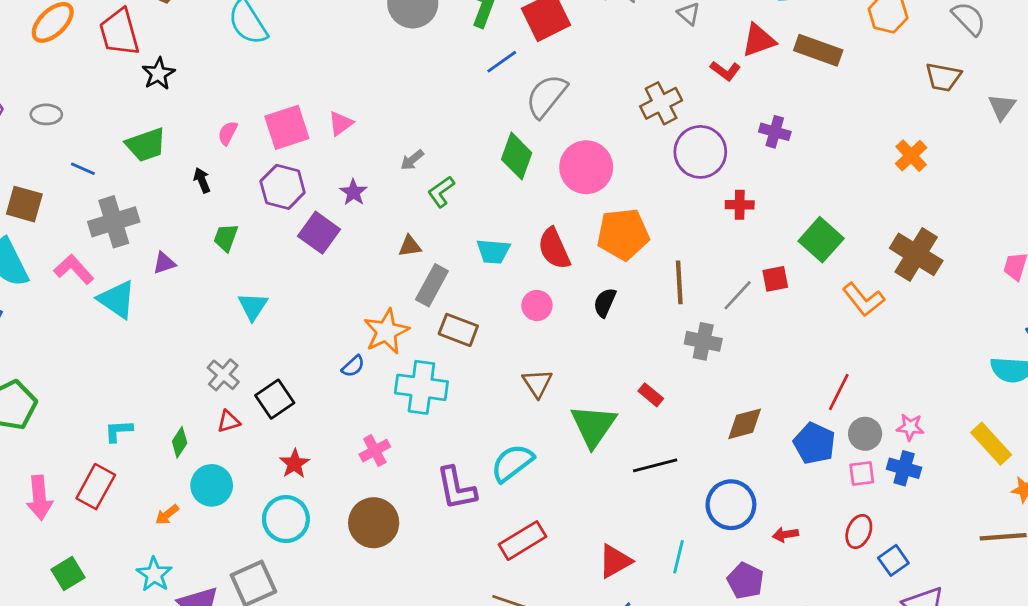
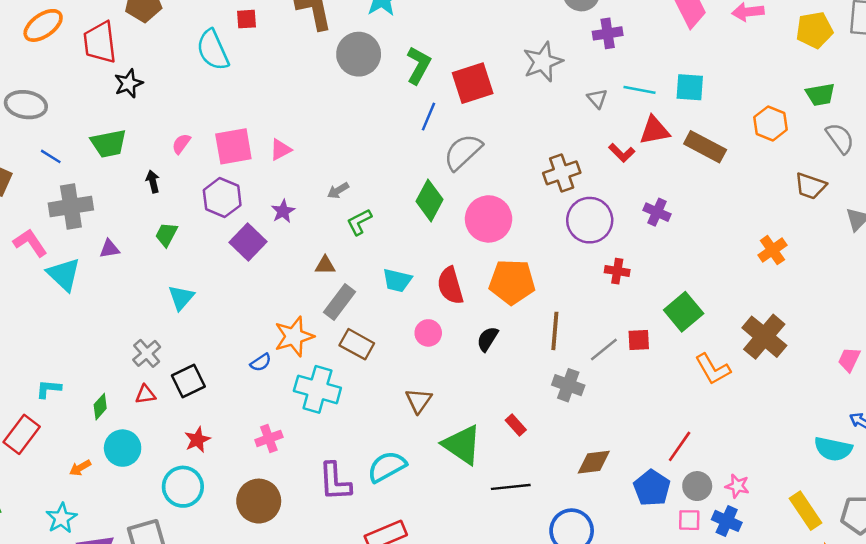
blue line: (502, 62) -> (429, 117), turned -40
gray ellipse: (46, 114) -> (26, 105), size x1.5
green triangle: (593, 426) -> (462, 445), turned -39

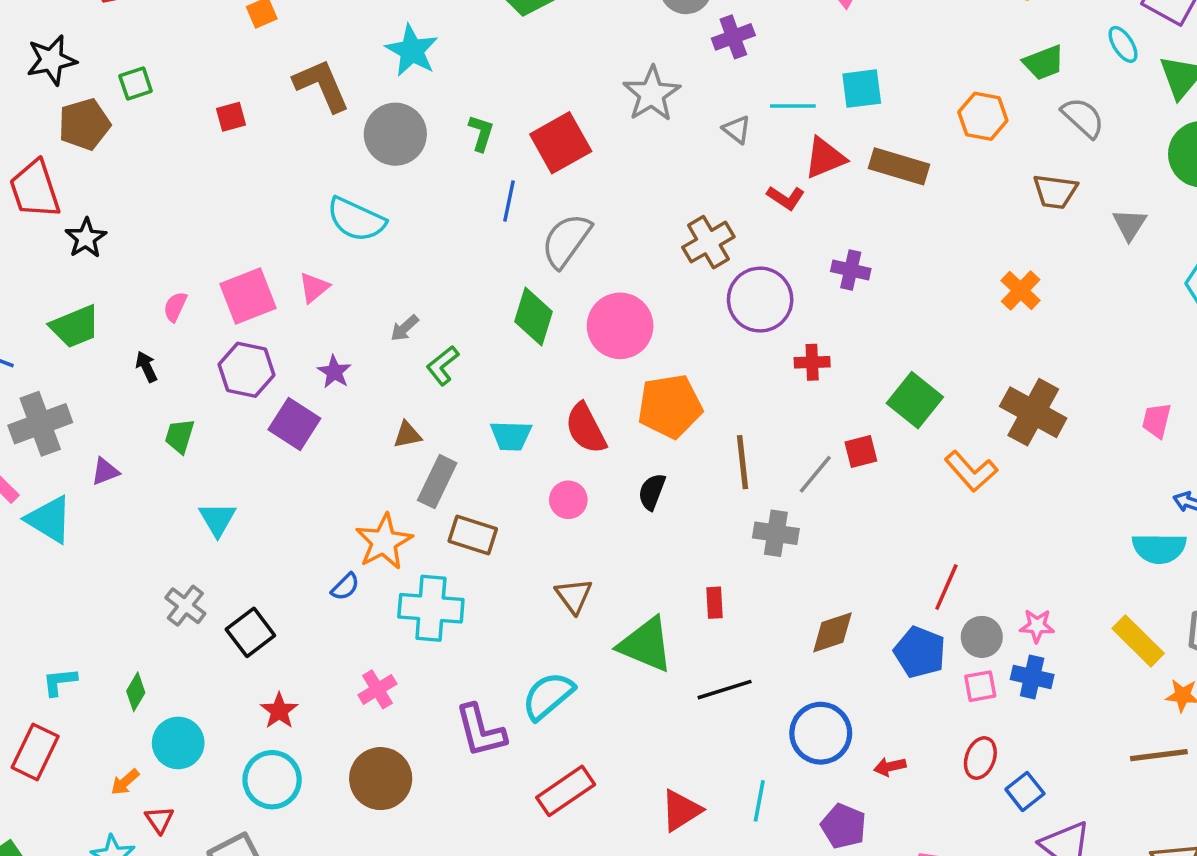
cyan semicircle: (213, 50) -> (356, 219), moved, turned -30
green L-shape: (419, 65) -> (481, 133), size x0.7
red triangle: (145, 395) -> (159, 820), moved, turned -45
red rectangle: (516, 425) -> (715, 603), turned 50

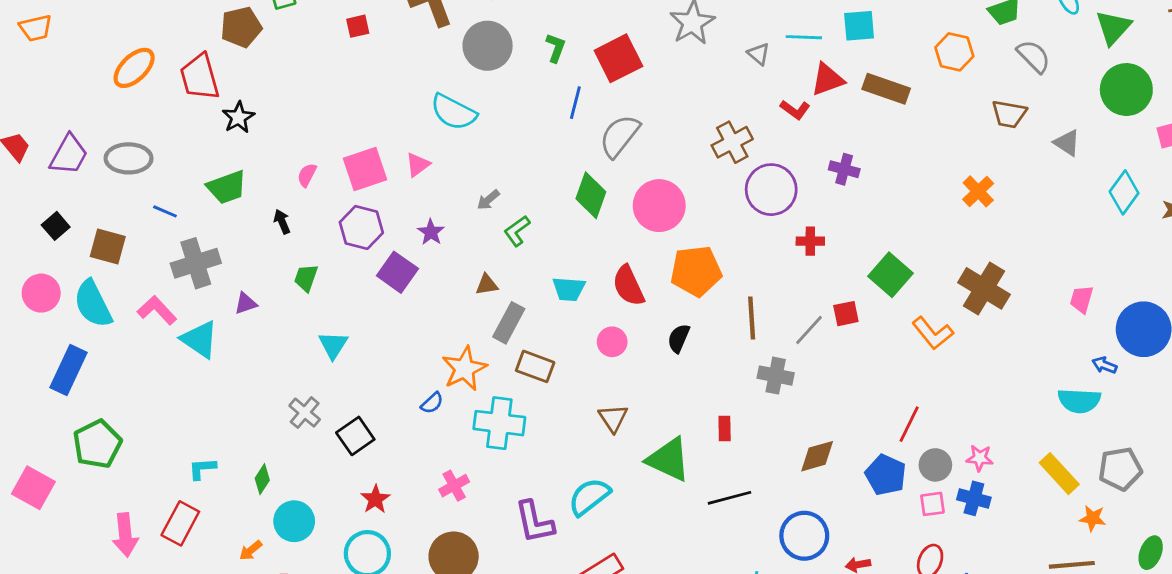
gray triangle: (1130, 224) -> (1067, 143), turned -32

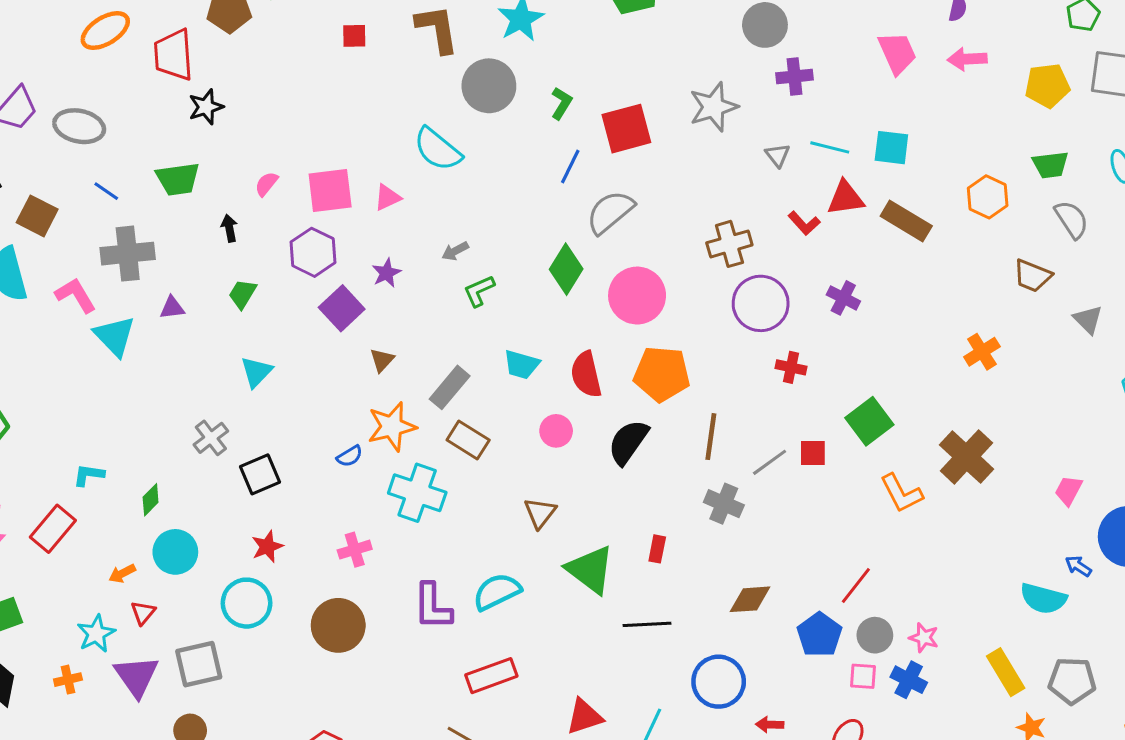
brown triangle: (487, 285) -> (382, 360), moved, turned -50
black semicircle: (679, 338) -> (628, 442), size x1.5

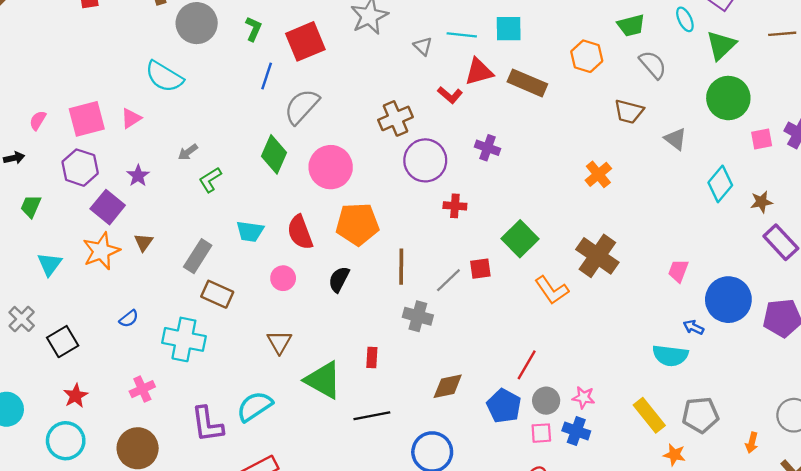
black arrow: (229, 228) -> (14, 158), turned 96
orange star: (392, 427) -> (101, 251), moved
black semicircle: (628, 442) -> (339, 279), size x0.7

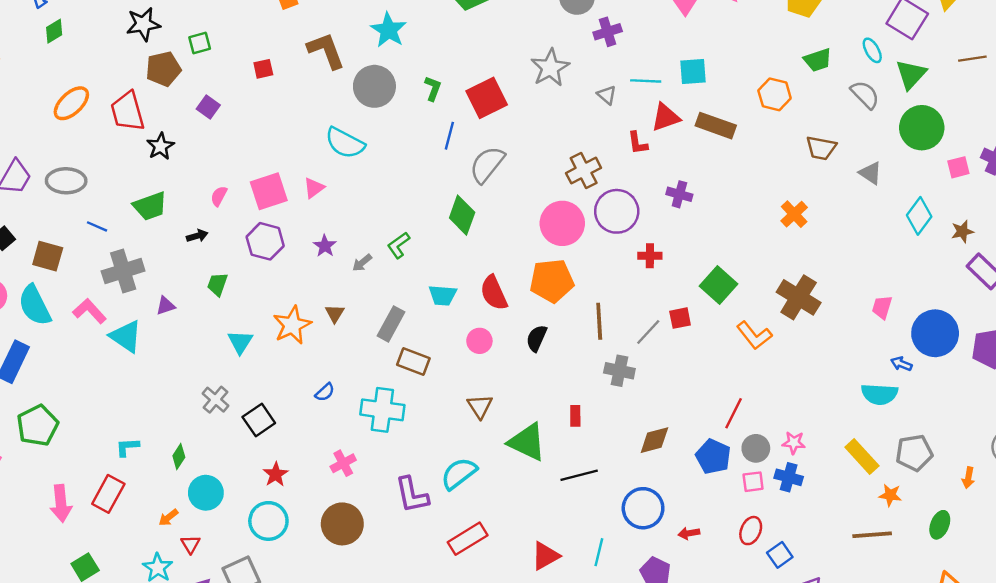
gray semicircle: (653, 65) -> (865, 95), moved
red L-shape: (450, 95) -> (638, 143), turned 45
gray arrow: (188, 152) -> (362, 263), moved
pink circle: (331, 167) -> (562, 223), moved
purple square: (108, 207) -> (208, 107), moved, size x0.7

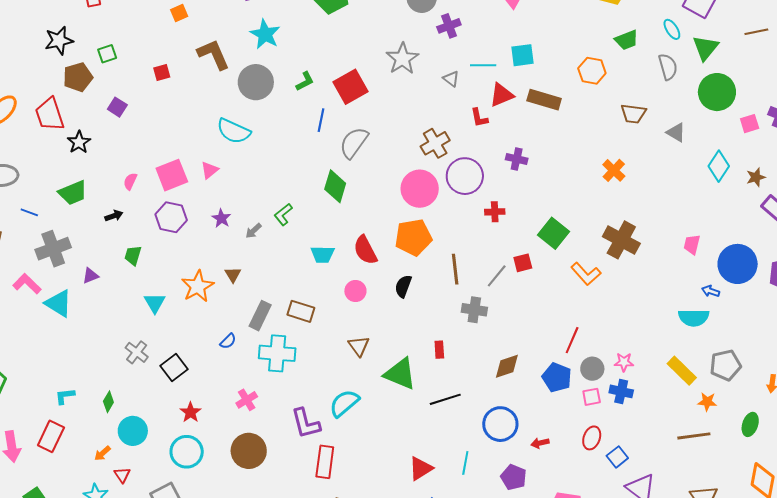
green L-shape: (433, 88) -> (305, 81), turned 45
gray semicircle: (865, 95) -> (668, 67), turned 32
gray rectangle: (391, 324) -> (260, 316), moved
red rectangle: (468, 539) -> (325, 462), moved, turned -48

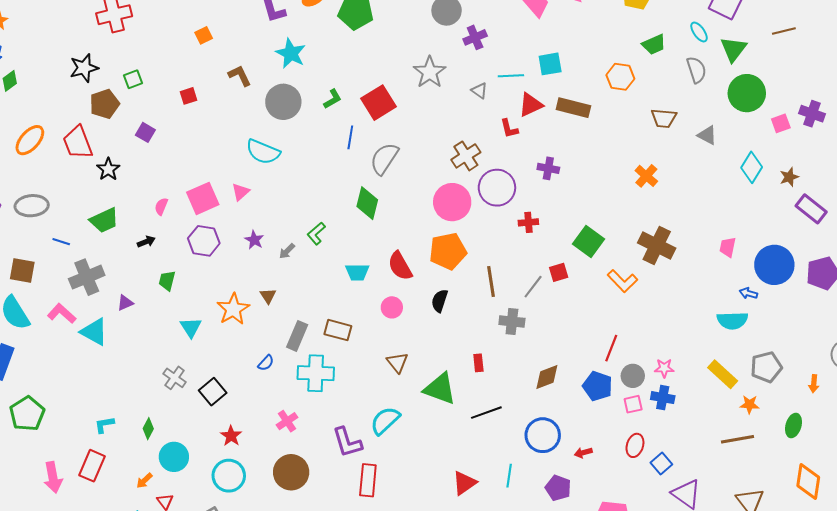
brown L-shape: (213, 54) -> (240, 76), size x0.7

